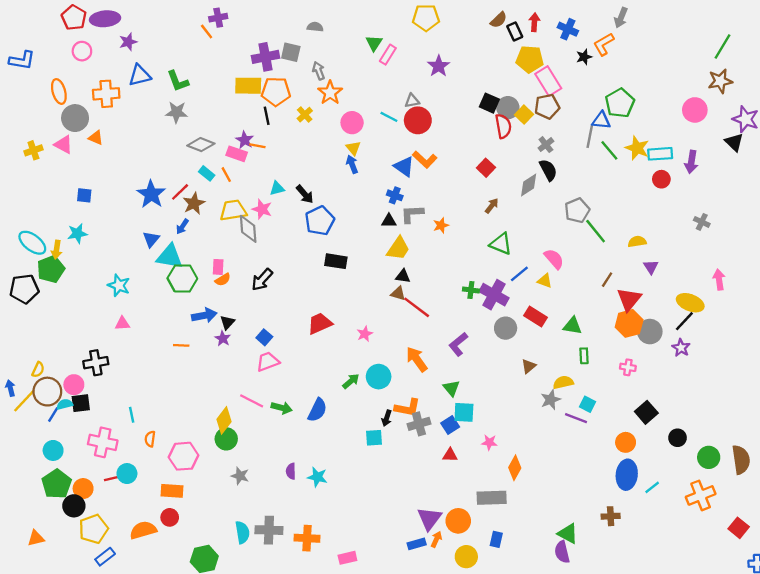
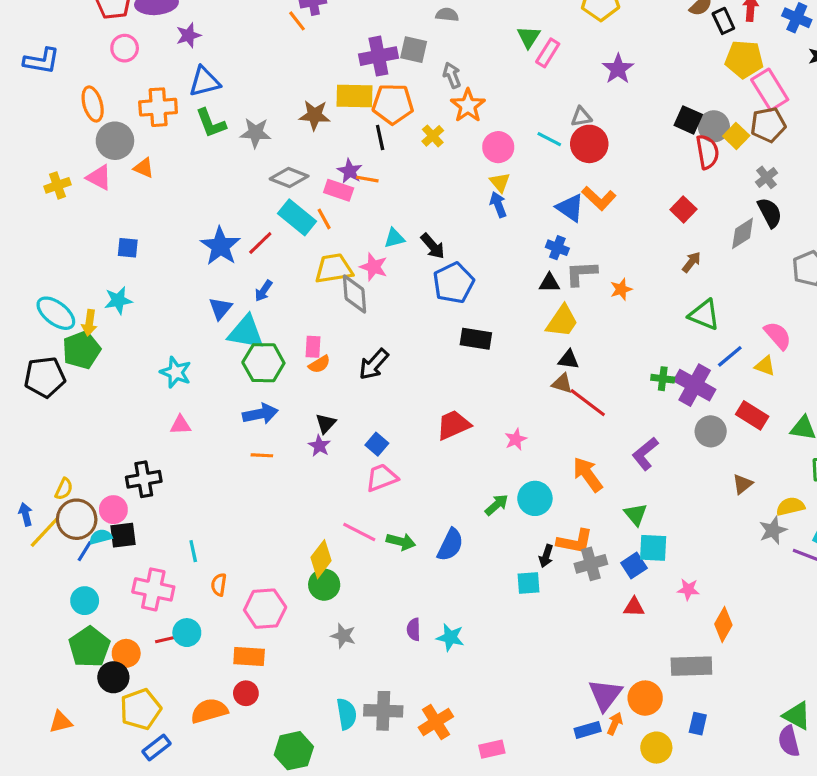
green L-shape: (178, 81) -> (211, 123), moved
cyan rectangle: (207, 173) -> (297, 217), size x1.6
brown star: (194, 203) -> (315, 115), moved, turned 30
blue arrow: (204, 315) -> (260, 414), moved
orange cross: (307, 538) -> (436, 722), turned -35

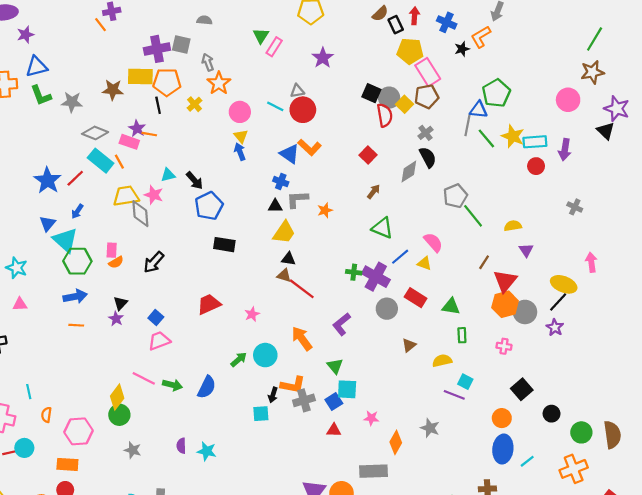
cyan triangle: (246, 332) -> (65, 240), turned 32
gray star: (773, 530) -> (430, 428), moved, turned -30

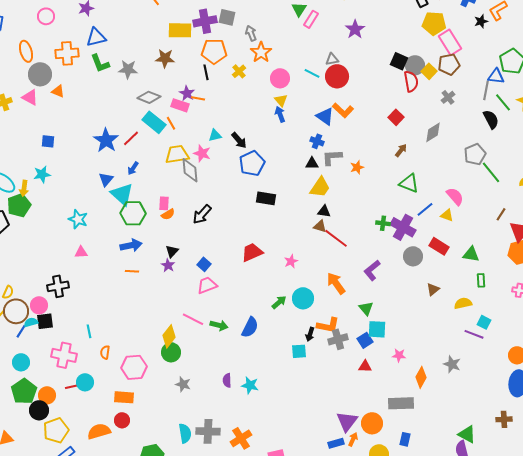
yellow rectangle: (140, 77) -> (180, 30), moved
black semicircle: (428, 157) -> (491, 119), moved

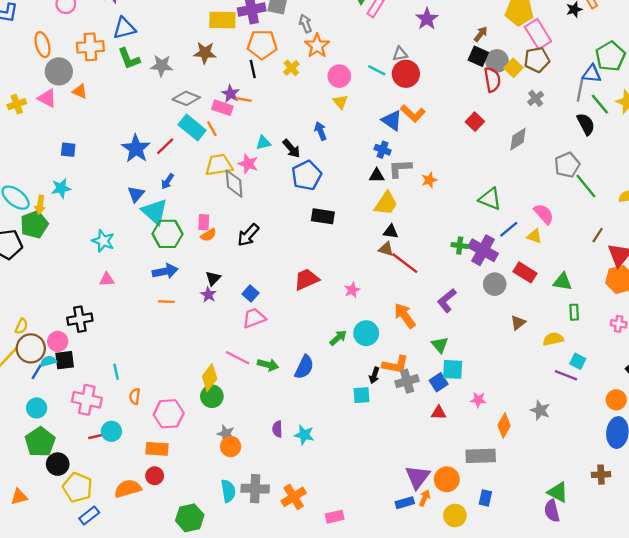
blue arrow: (280, 114) -> (321, 131), moved
brown arrow: (401, 150) -> (481, 34), moved
orange circle: (47, 395) -> (231, 447), moved
yellow pentagon: (56, 430) -> (78, 487), turned -30

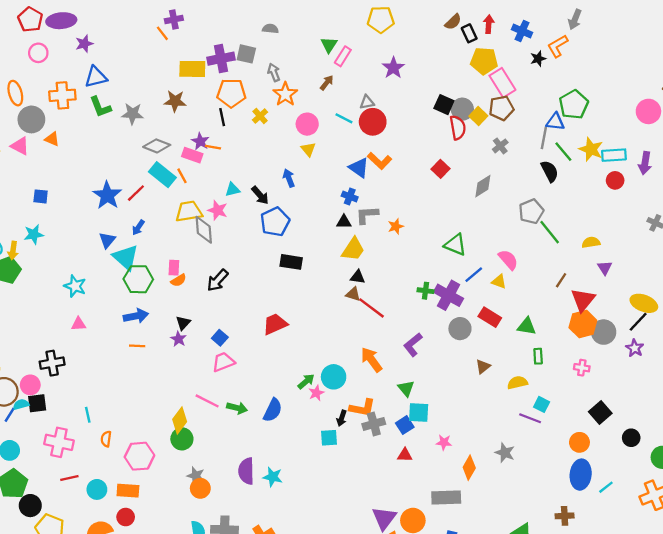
brown arrow: (481, 34) -> (327, 83), moved
pink star: (352, 290) -> (316, 393), moved
purple semicircle: (277, 429) -> (246, 471), size x1.6
cyan circle: (111, 431) -> (97, 489), moved

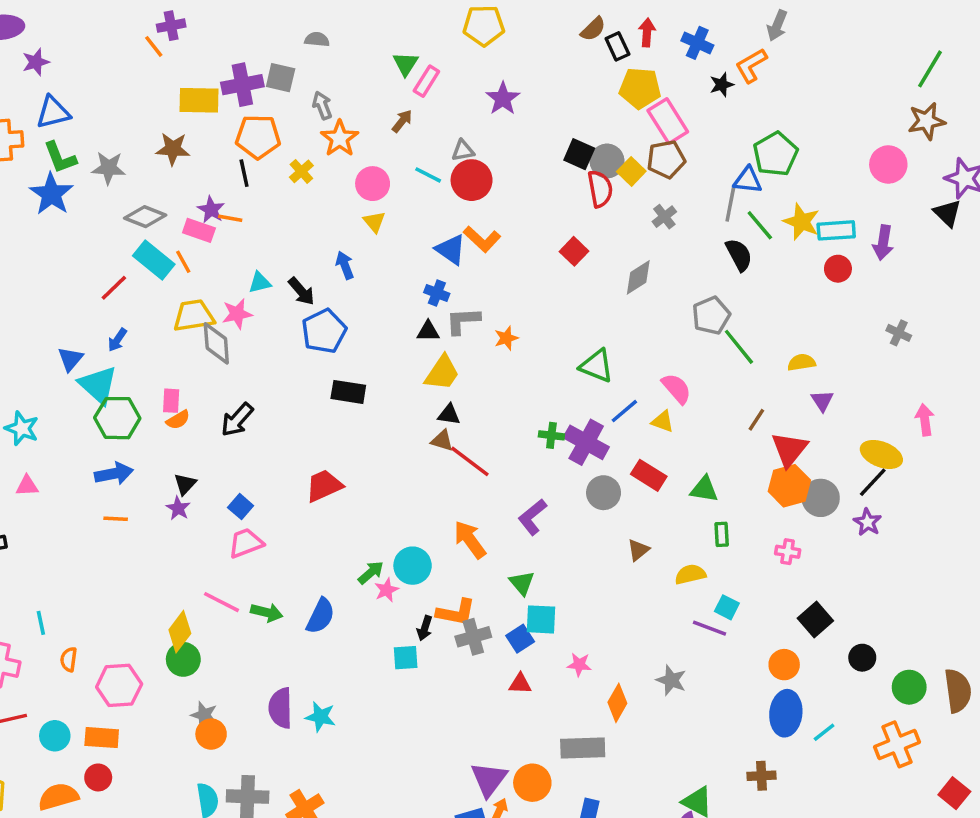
blue star: (107, 195) -> (51, 194), moved
pink star: (218, 210) -> (237, 314), turned -30

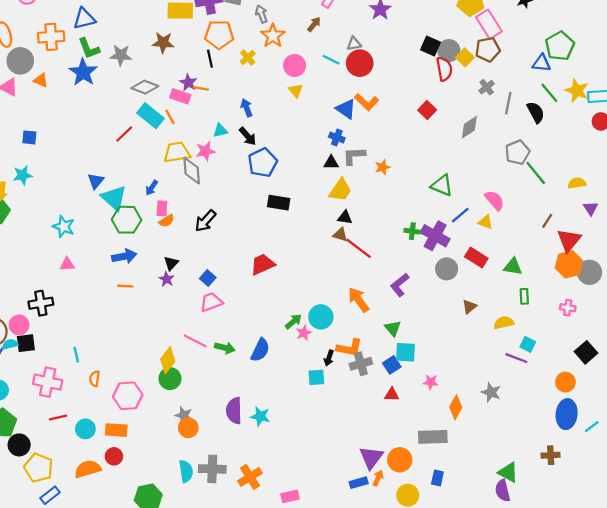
gray line: (730, 204) -> (508, 103), moved
blue arrow: (345, 265) -> (247, 108), moved
blue arrow: (117, 340) -> (152, 188), moved

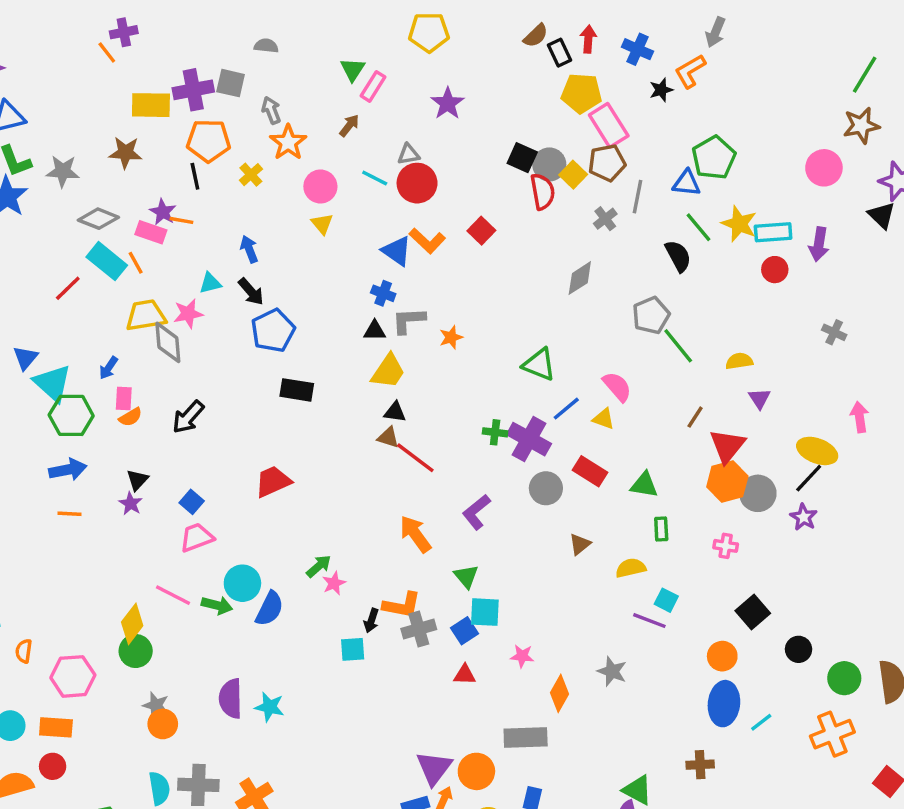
gray line: (508, 103) -> (637, 197), moved
red square: (427, 110) -> (481, 231), moved
cyan circle: (321, 317) -> (242, 583), moved

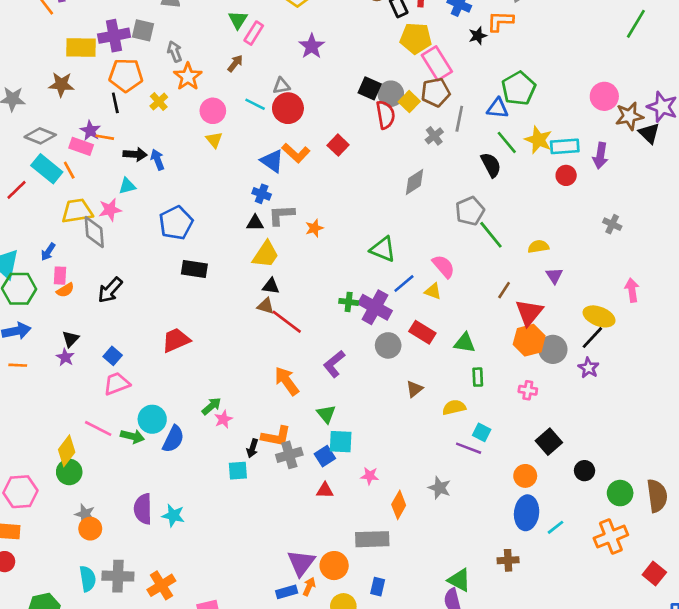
orange L-shape: (690, 71) -> (500, 21), turned 32
brown star: (861, 125) -> (629, 116), moved
black arrow: (251, 292) -> (135, 154), moved, turned -45

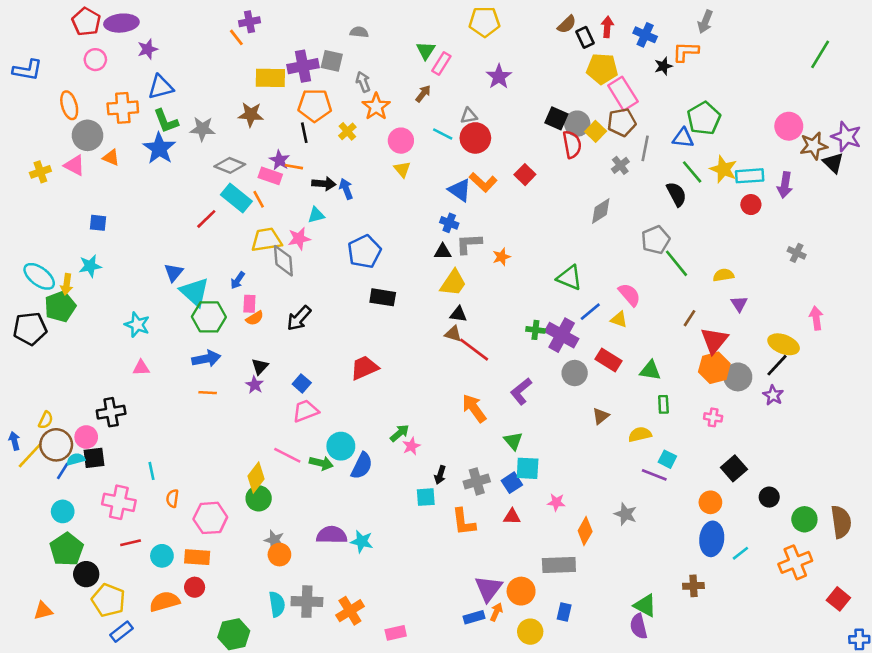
orange L-shape: (276, 436) -> (464, 522), moved, turned 72
purple semicircle: (143, 509) -> (332, 535), turned 92

